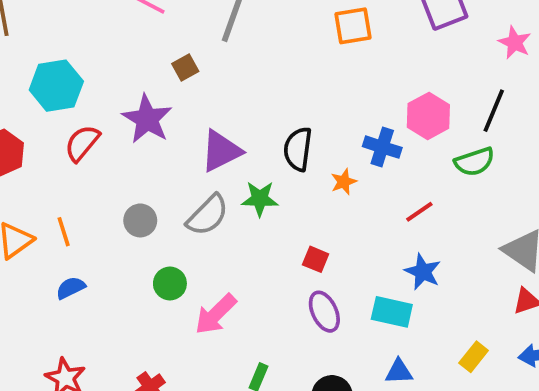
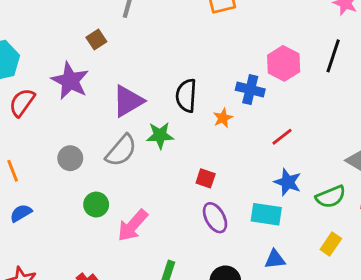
green semicircle: (474, 162) -> (331, 197), moved

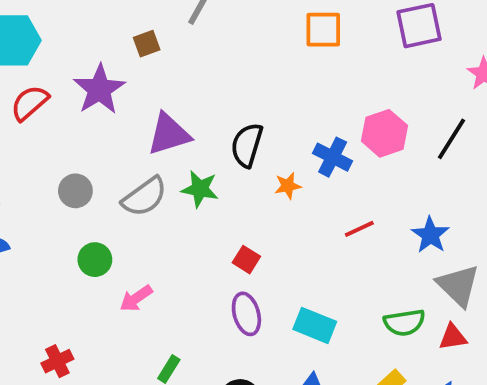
blue star: (288, 182) -> (430, 235), moved
pink arrow: (133, 225) -> (136, 298), size x0.7

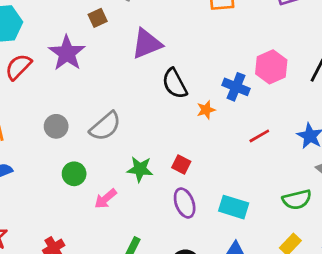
purple triangle: (169, 134) -> (147, 44), moved
black semicircle: (247, 145) -> (175, 84), turned -40
green star: (200, 189) -> (140, 169), moved

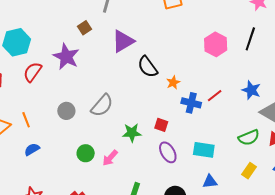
blue cross: (236, 87) -> (191, 103), moved
green circle: (74, 174) -> (86, 153), moved

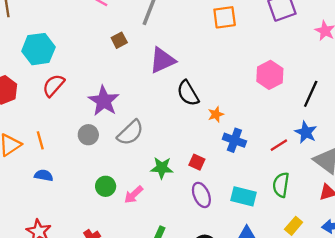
black line: (250, 39) -> (311, 94), moved
purple star: (66, 57) -> (104, 101), moved
red line: (215, 96) -> (279, 145), moved
green semicircle: (249, 138) -> (281, 185), moved, turned 115
blue semicircle: (32, 149) -> (44, 175), turned 35

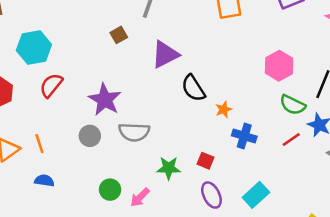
gray semicircle: (130, 133) -> (134, 132), turned 48
green semicircle: (281, 185) -> (293, 105), moved, turned -70
cyan rectangle: (243, 196) -> (256, 195), turned -55

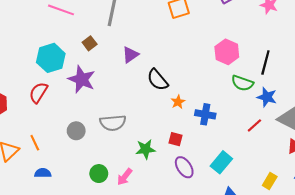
cyan hexagon: (34, 47) -> (51, 58), moved
purple triangle: (165, 54) -> (130, 55), size x0.7
purple star: (105, 100) -> (82, 79), moved
orange star: (224, 109) -> (178, 102), moved
red line: (291, 139) -> (254, 125), moved

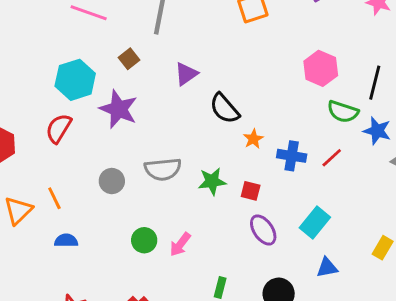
red line: (254, 125) -> (332, 158), moved
green star: (145, 149) -> (212, 181), moved

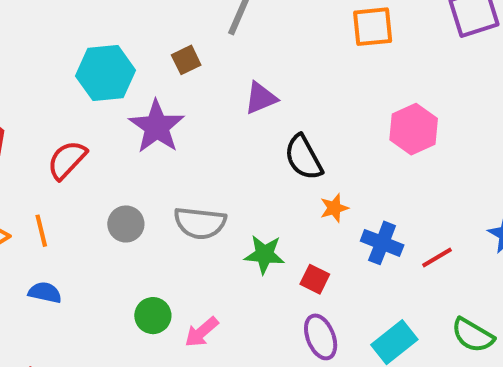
pink hexagon: (321, 68) -> (414, 129), moved
green semicircle: (343, 112) -> (473, 335), moved
red semicircle: (59, 128) -> (67, 160), moved

